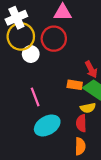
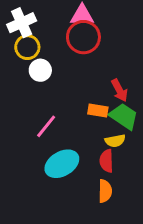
yellow circle: (21, 36) -> (27, 47), size x0.7
red circle: (54, 39) -> (83, 37), moved
pink line: (35, 97) -> (46, 126), turned 60

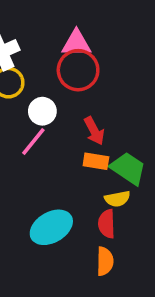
white circle: (40, 70) -> (42, 111), moved
red arrow: (119, 90) -> (94, 131), moved
pink line: (46, 126) -> (33, 142), moved

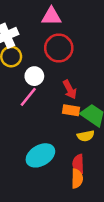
pink triangle: (76, 43) -> (51, 16), moved
red semicircle: (107, 224) -> (78, 164), moved

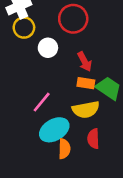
pink line: (28, 97) -> (42, 102), moved
yellow semicircle: (86, 136) -> (86, 110), moved, size x1.5
orange semicircle: (77, 179) -> (64, 149), moved

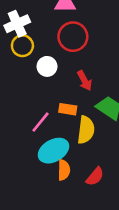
orange rectangle: (86, 83) -> (68, 109), moved
yellow semicircle: (86, 110) -> (86, 130), turned -72
red semicircle: (93, 139) -> (95, 176), moved, turned -138

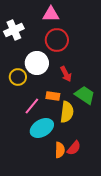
yellow circle: (22, 46) -> (18, 77), moved
white circle: (47, 66) -> (37, 63), size x1.5
orange semicircle: (64, 170) -> (60, 150), moved

